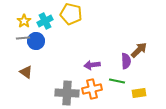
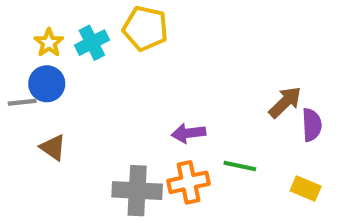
gray line: (23, 38) -> (22, 102), moved
blue circle: (36, 41) -> (47, 84), moved
purple semicircle: (126, 61) -> (312, 125), moved
yellow rectangle: (139, 93) -> (306, 189), moved, turned 32

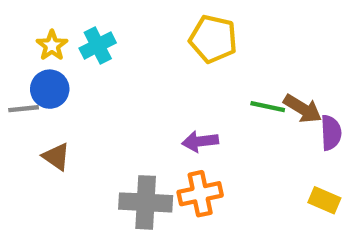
yellow pentagon: (145, 28) -> (213, 39), moved
brown arrow: (285, 102) -> (303, 109), turned 75
green line: (240, 166) -> (268, 107), moved

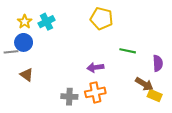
brown arrow: (303, 109) -> (144, 84), moved
gray cross: (146, 202) -> (69, 97), size x0.7

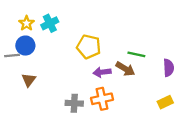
yellow pentagon: (102, 19) -> (89, 47), moved
brown triangle: (27, 75) -> (29, 80), turned 32
brown arrow: (144, 84) -> (125, 69), moved
yellow rectangle: (155, 96) -> (165, 102), turned -48

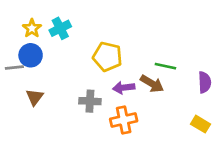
yellow rectangle: (165, 102) -> (201, 124), turned 56
gray cross: (74, 103) -> (90, 101), moved

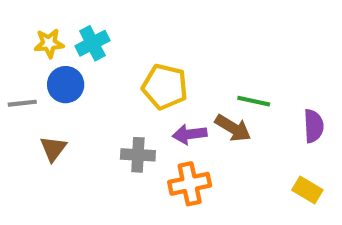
yellow star: (32, 28) -> (49, 43), turned 30
blue circle: (31, 55) -> (66, 85), moved

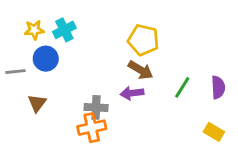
yellow pentagon: (165, 87) -> (143, 40), moved
green line: (254, 101) -> (182, 87), moved, turned -70
brown arrow: (233, 128) -> (141, 70), moved
orange cross: (190, 184) -> (92, 128), moved

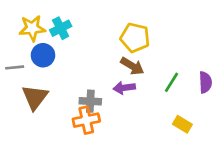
yellow star: (34, 30) -> (32, 28), size x1.4
brown triangle: (37, 103) -> (35, 97), size x1.5
yellow rectangle: (214, 132) -> (182, 124), moved

